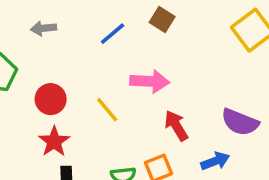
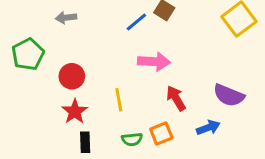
blue line: (113, 34) -> (136, 22), moved
yellow line: (107, 110) -> (119, 100), moved, turned 30

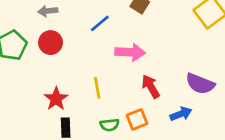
blue line: (136, 22) -> (100, 23), moved
red circle: (72, 76) -> (51, 43), moved

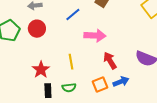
blue arrow: (181, 114) -> (121, 82), moved
green semicircle: (110, 125) -> (69, 88), moved

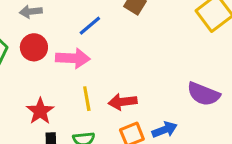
pink arrow: (95, 36) -> (73, 58), moved
red arrow: (110, 61) -> (123, 102), moved, turned -66

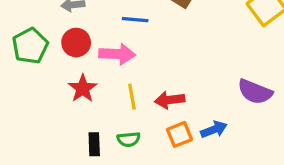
blue line: (90, 26) -> (135, 20), turned 45
red star: (40, 111) -> (83, 88), moved

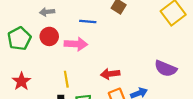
red star: (83, 88) -> (21, 81), moved
yellow line: (132, 97) -> (66, 79), moved

